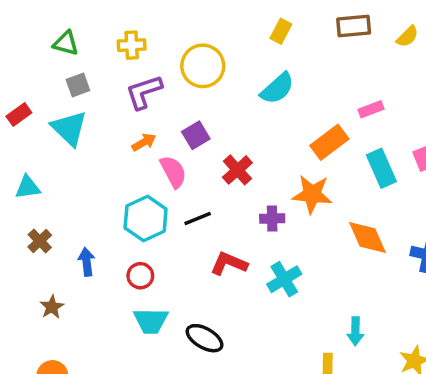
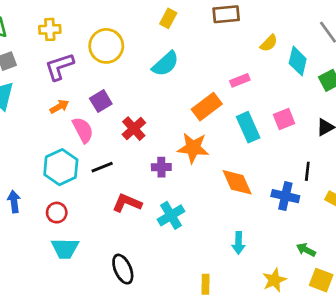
yellow semicircle: (407, 36) -> (269, 43), moved
cyan arrow: (355, 331) -> (238, 243), moved
black ellipse: (205, 338) -> (123, 269), moved, turned 36

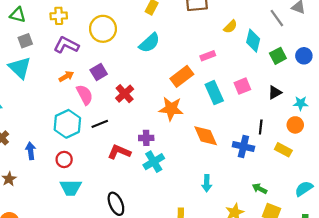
purple L-shape: (59, 67) -> (66, 45), turned 45
purple cross: (161, 167) -> (146, 138), moved

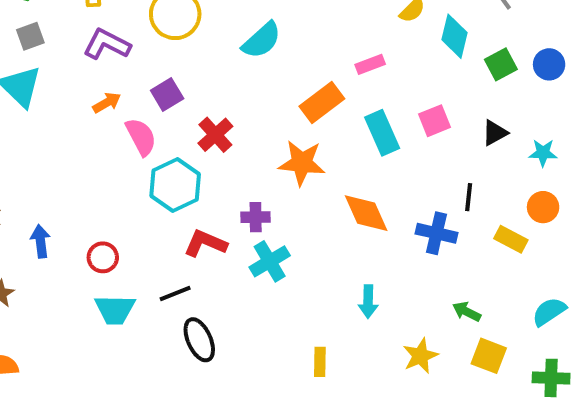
cyan hexagon: (67, 124) -> (175, 185), moved
black line: (100, 124) -> (175, 294), moved
orange circle: (295, 125) -> (543, 207), moved

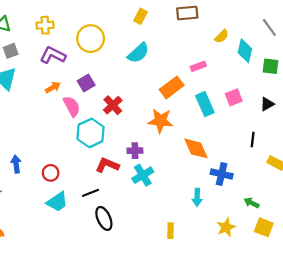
green square: (501, 64) -> (270, 66), turned 35
blue cross: (436, 233) -> (222, 174), moved
cyan trapezoid: (115, 310) -> (57, 202), turned -35

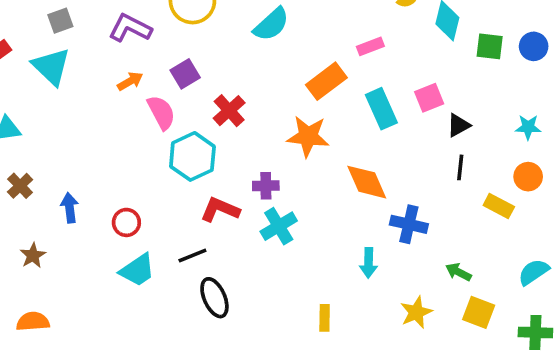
black triangle: (267, 104) -> (458, 125), moved

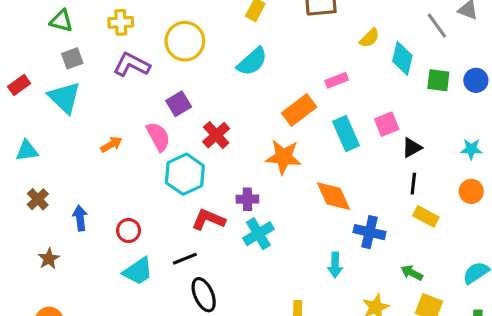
orange arrow: (130, 81) -> (111, 144), moved
yellow rectangle: (499, 206) -> (426, 216), moved

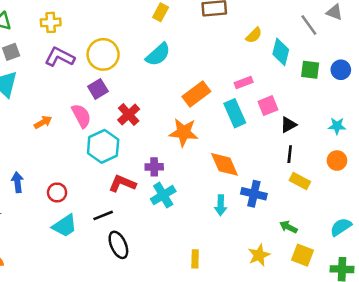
yellow circle: (185, 41) -> (103, 54), moved
pink rectangle: (337, 80) -> (244, 83), moved
cyan arrow: (335, 265) -> (221, 205), moved

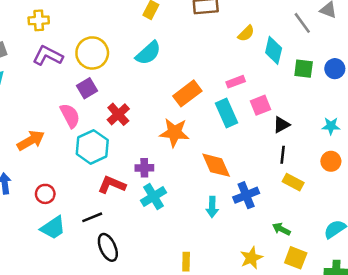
orange arrow: (43, 122) -> (31, 140), moved, size x1.5
blue cross: (254, 194) -> (246, 195), turned -35

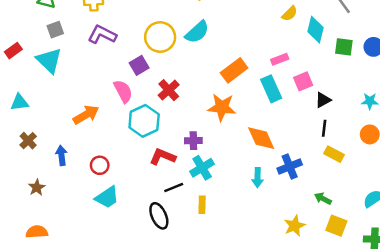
yellow circle: (92, 53) -> (160, 37), moved
black line: (92, 217) -> (174, 187), moved
yellow rectangle: (186, 262) -> (202, 205), moved

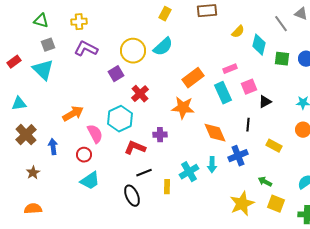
pink semicircle: (123, 91) -> (95, 134), moved
black line: (324, 128) -> (248, 125), moved
brown cross: (28, 141) -> (26, 135), size x1.5
cyan cross: (202, 168) -> (189, 172), moved
yellow star: (295, 226) -> (242, 204), size x1.4

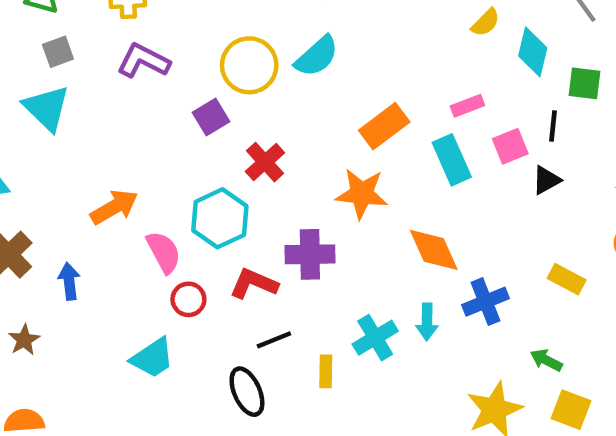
black line: (248, 125) -> (553, 126), moved
purple cross: (160, 135) -> (310, 254), size x1.5
red circle: (84, 155) -> (188, 299), moved

